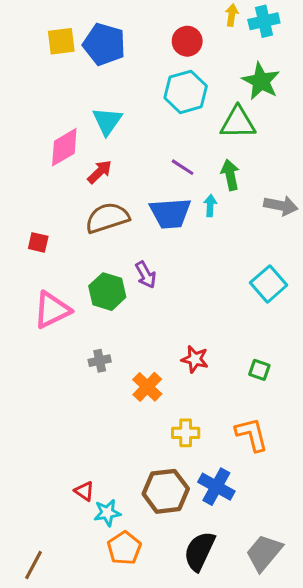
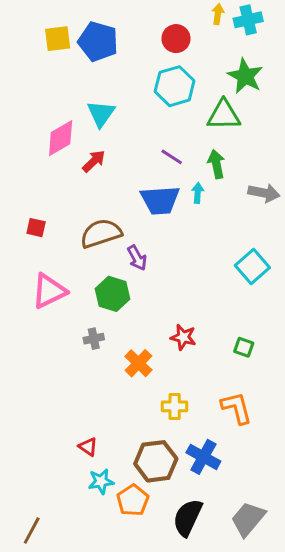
brown semicircle: (107, 218) -> (101, 233), moved
green hexagon: (107, 292) -> (113, 294), moved
red triangle: (84, 491) -> (88, 447), moved
orange pentagon: (124, 548) -> (133, 500), moved

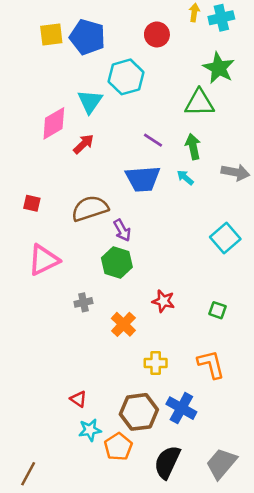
cyan hexagon: (175, 86) -> (126, 77), moved
cyan arrow: (198, 193) -> (185, 177), moved, turned -54
green hexagon: (113, 294) -> (117, 262), moved

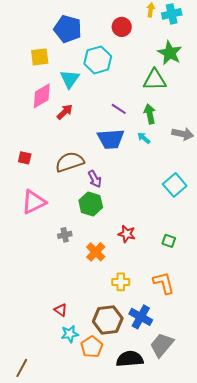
yellow square: (51, 34) -> (40, 57), moved
black semicircle: (167, 462) -> (130, 359), turned 60
gray trapezoid: (221, 463) -> (162, 345), moved

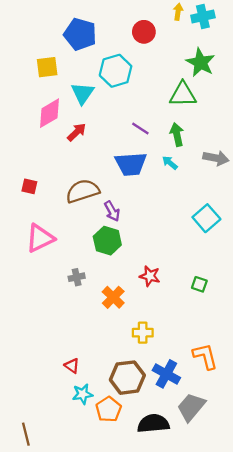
orange L-shape: (164, 283) -> (205, 356), moved
brown line: (22, 368) -> (26, 434), turned -42

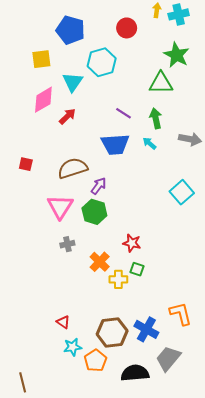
purple arrow: (112, 211) -> (99, 186), turned -114
pink triangle: (40, 238) -> (60, 207), moved, turned -32
green square: (199, 284) -> (137, 269), moved
yellow cross: (143, 333) -> (118, 279), moved

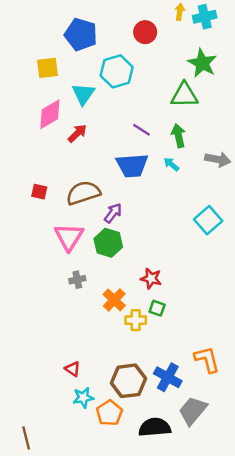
red square: (26, 164) -> (39, 192), moved

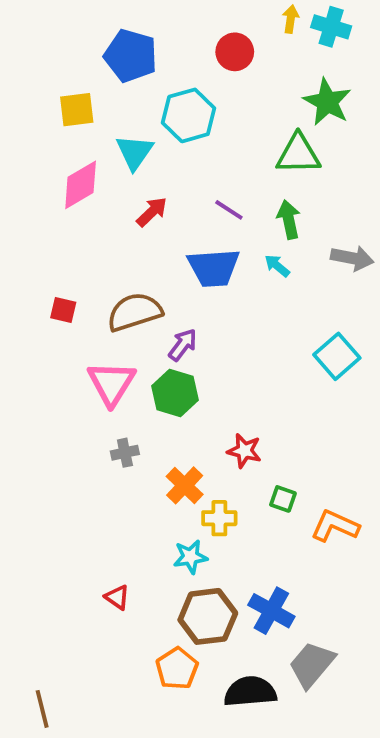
cyan cross: (205, 17) -> (331, 27), turned 30
red arrow: (77, 133) -> (152, 212), moved
green square: (157, 308) -> (283, 499), moved
orange L-shape: (207, 359) -> (335, 526), moved, turned -52
cyan star: (83, 397) -> (190, 557), moved

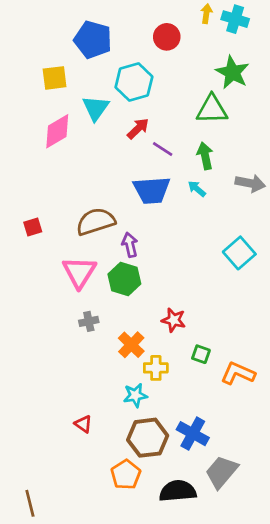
red arrow: (152, 212) -> (138, 129), moved
red square: (63, 310) -> (33, 227), moved, turned -30
purple arrow: (183, 345) -> (130, 245), turned -50

